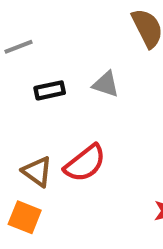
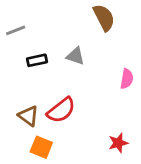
orange square: (25, 217) -> (41, 147), moved

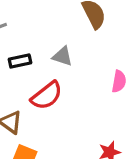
red semicircle: (61, 110) -> (47, 96), moved

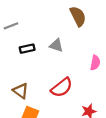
red semicircle: (47, 96) -> (62, 88), moved

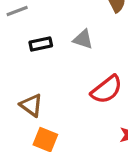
red semicircle: (62, 88) -> (107, 89), moved

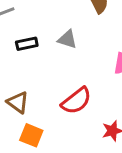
red semicircle: (107, 89) -> (76, 101), moved

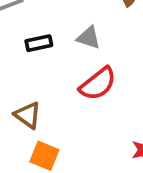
red semicircle: (76, 101) -> (98, 84), moved

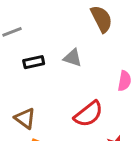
red semicircle: (98, 84) -> (88, 114), moved

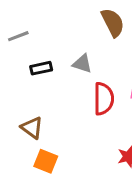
red semicircle: (88, 114) -> (104, 99), moved, turned -52

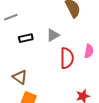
gray triangle: (82, 64) -> (53, 35), turned -48

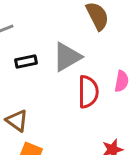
gray triangle: (53, 35) -> (67, 57), size x1.5

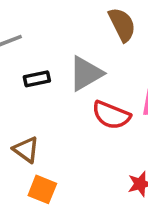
red semicircle: (88, 92) -> (111, 115), turned 112

